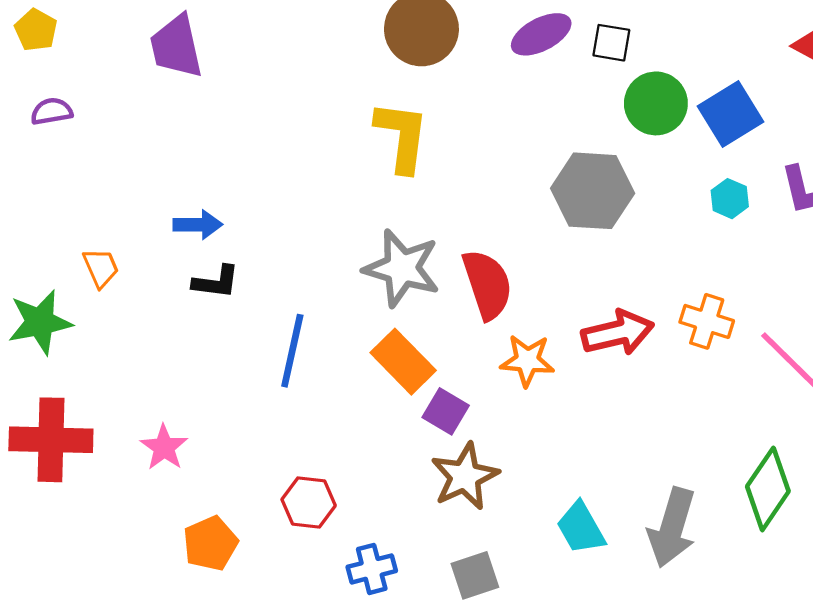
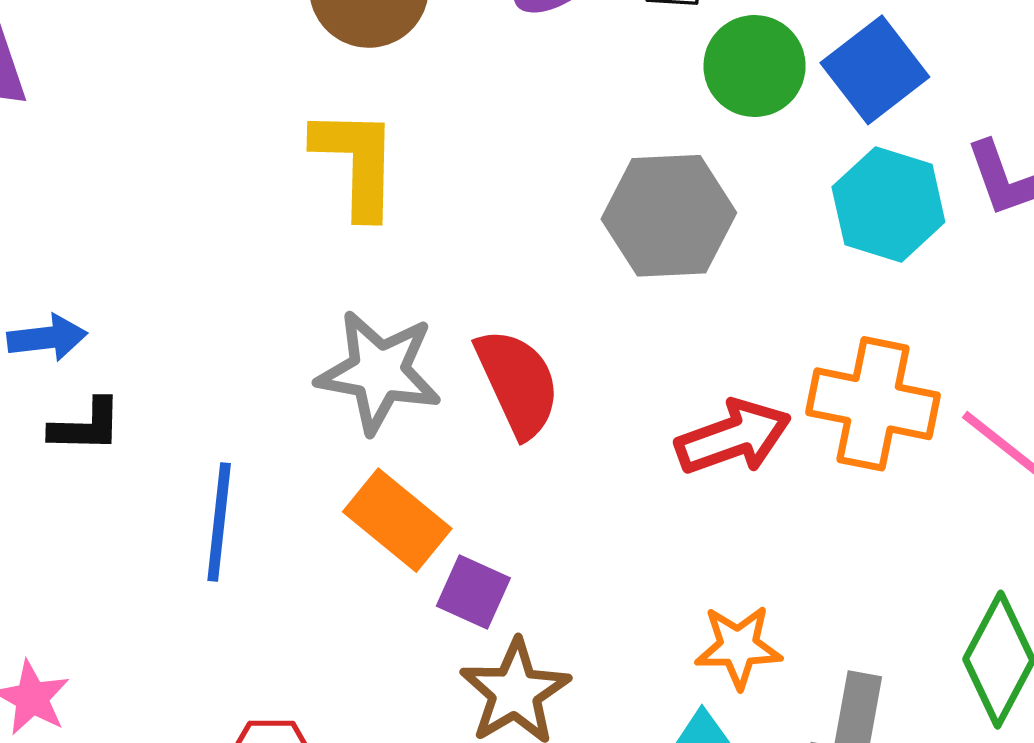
cyan hexagon: (730, 199) -> (888, 204), size x1.8
orange cross: (707, 321) -> (873, 404), size x1.5
orange star: (527, 360) -> (738, 647), moved

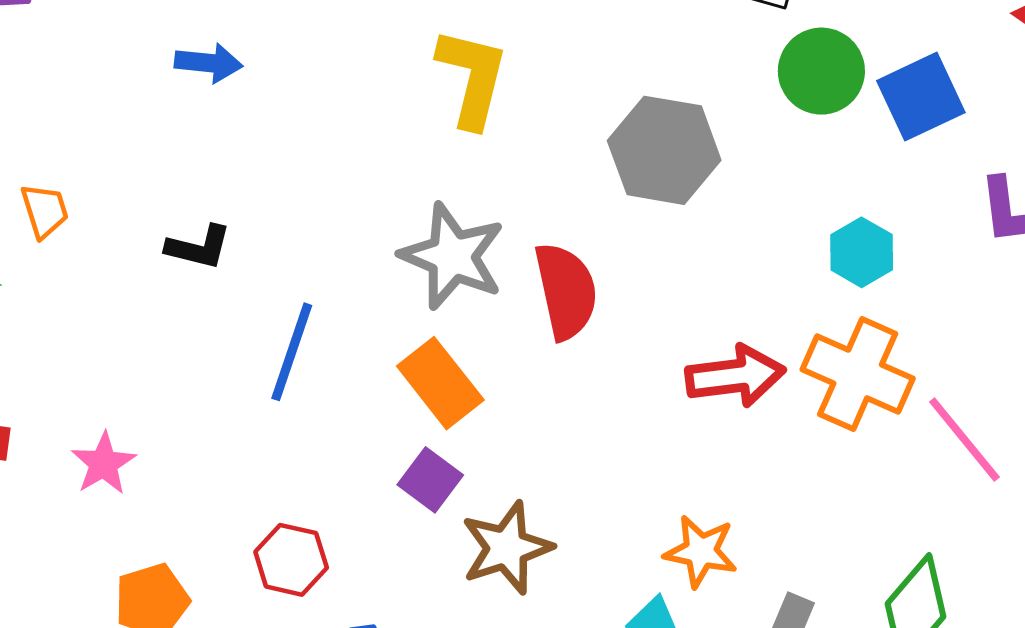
cyan hexagon: (888, 204) -> (862, 252), moved, size x0.7
gray hexagon: (669, 216) -> (664, 150), moved
blue arrow: (47, 338) -> (209, 63), moved
purple square: (473, 592) -> (430, 480), moved

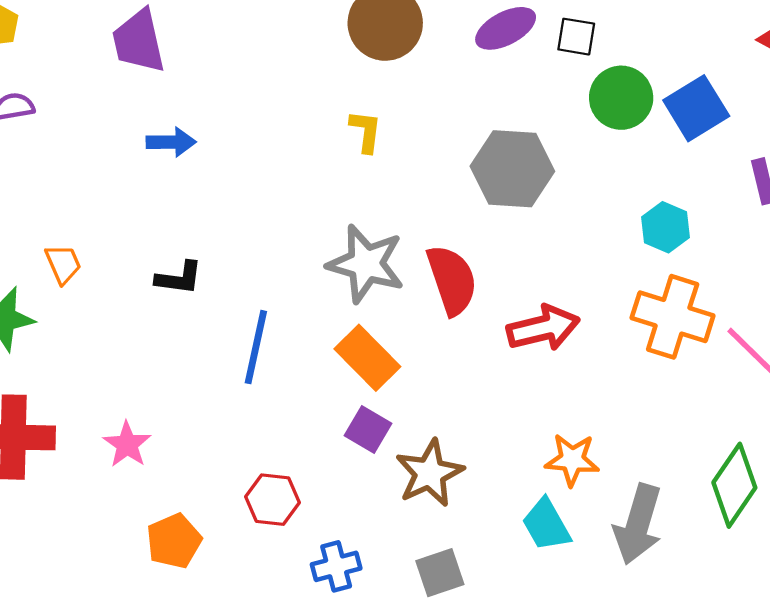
yellow L-shape: (472, 78) -> (366, 131), size x0.6
red arrow: (735, 376) -> (543, 328), moved

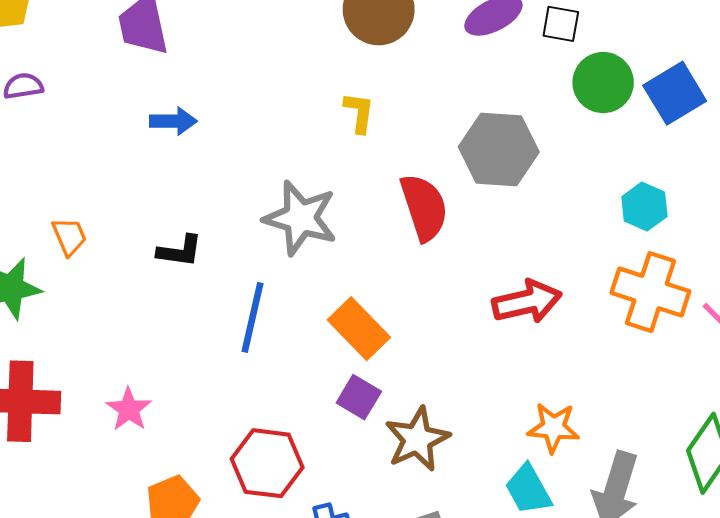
gray star: (366, 264) -> (300, 218), moved
red semicircle: (452, 280) -> (424, 207), moved
red hexagon: (272, 500) -> (267, 463), size x1.4

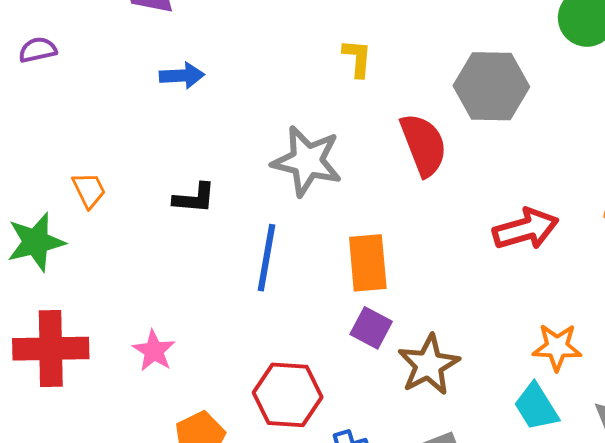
orange rectangle: (359, 329) -> (368, 263), turned 42

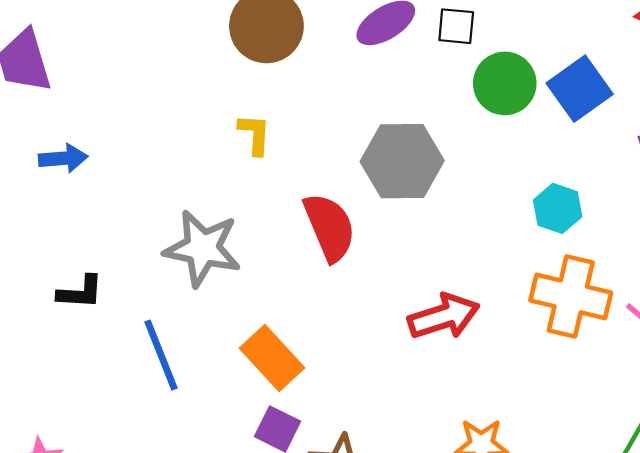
blue line: (267, 258) -> (161, 355), turned -30
orange rectangle: (368, 263) -> (272, 358), turned -36

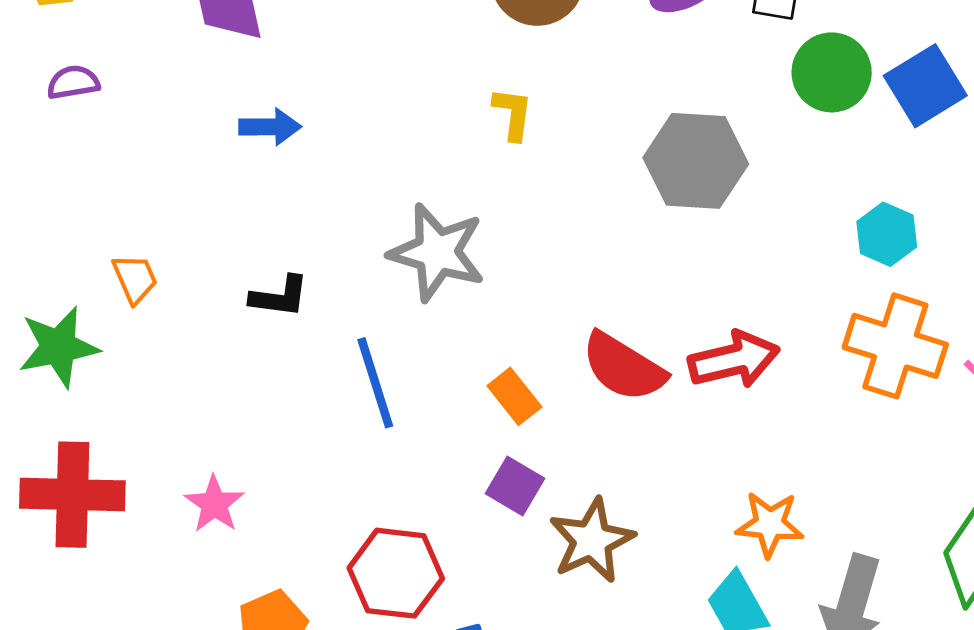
red semicircle: (330, 227) -> (624, 367), moved, turned 140
orange rectangle: (272, 358) -> (514, 396), size x0.7

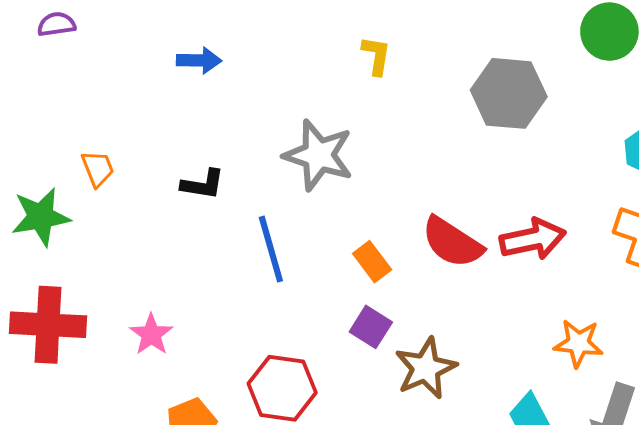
orange star: (770, 524) -> (578, 343), moved

